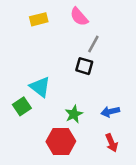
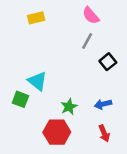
pink semicircle: (79, 17) -> (91, 16), moved
black square: (84, 66) -> (108, 62), moved, turned 35
green square: (22, 106) -> (20, 99), turned -35

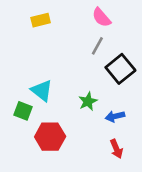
black square: (108, 62) -> (120, 69), size x1.5
green star: (69, 107) -> (88, 101), moved
red hexagon: (57, 132) -> (50, 137), moved

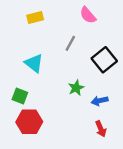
gray line: (97, 46) -> (70, 43), moved
cyan triangle: (42, 91) -> (34, 63), moved
red hexagon: (50, 137) -> (29, 122), moved

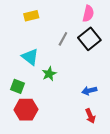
pink semicircle: (88, 15) -> (88, 14), moved, turned -126
black square: (104, 60) -> (89, 39), moved
green star: (76, 88) -> (49, 74), moved

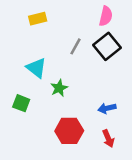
red hexagon: (26, 110) -> (69, 131), moved

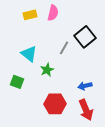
pink semicircle: (106, 16) -> (53, 13), moved
gray line: (75, 46) -> (64, 48), moved
red arrow: (108, 139) -> (86, 110), size x1.5

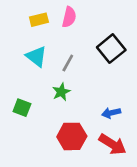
gray line: (64, 48) -> (68, 63), moved
cyan triangle: (29, 54) -> (36, 56), moved
red arrow: (86, 110) -> (112, 144), turned -35

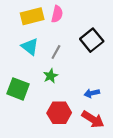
yellow rectangle: (39, 20) -> (32, 16), size x1.5
green square: (22, 108) -> (18, 89), size x1.5

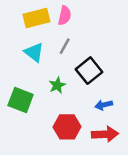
black square: (92, 40) -> (89, 71), moved
gray line: (56, 52) -> (65, 46), moved
red arrow: (93, 119) -> (105, 134), turned -35

